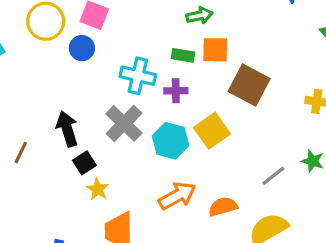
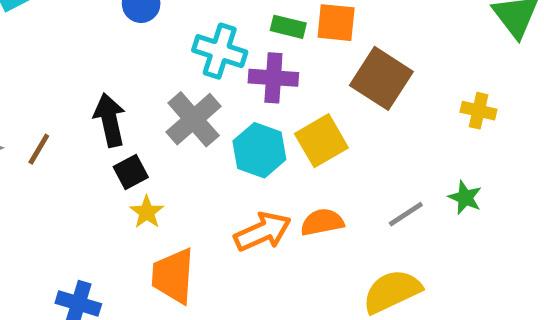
purple cross: (176, 91) -> (273, 78), size x1.4
orange semicircle: (223, 207) -> (322, 222), moved

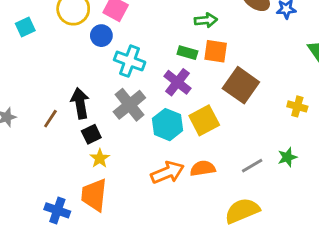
cyan cross: (220, 51) -> (130, 61), moved
purple cross: (273, 78) -> (177, 82), turned 32
brown line: (39, 149) -> (50, 119), moved
green star: (465, 197) -> (287, 157), turned 30
orange trapezoid: (173, 276) -> (94, 195), moved

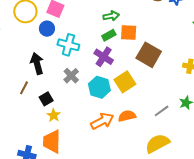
green arrow: (206, 20) -> (111, 16), moved
green rectangle: (187, 53) -> (109, 35), turned -40
black arrow: (80, 103) -> (37, 64), moved
gray cross: (129, 105) -> (71, 76), size x0.7
brown line: (50, 119) -> (24, 88), moved

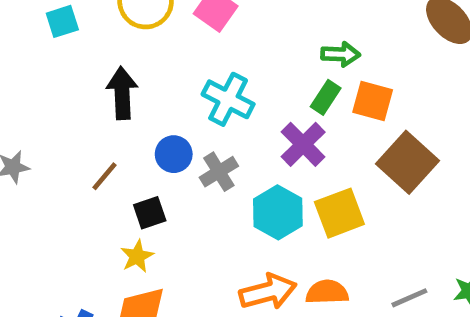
blue circle: (47, 29) -> (174, 154), moved
green rectangle: (109, 35) -> (326, 97), turned -40
black arrow: (37, 64) -> (122, 93), moved
yellow star: (54, 115) -> (137, 256), moved

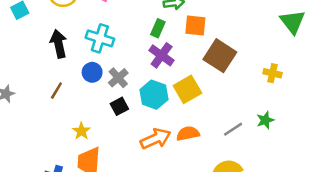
green rectangle: (326, 97) -> (158, 28), moved
cyan cross: (228, 99) -> (100, 38), moved
black square: (150, 213) -> (119, 106), moved

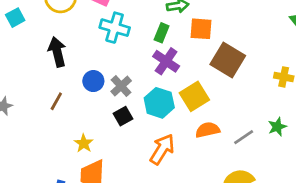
cyan cross: (100, 38) -> (115, 28), moved
orange semicircle: (188, 134) -> (208, 130), moved
orange arrow: (156, 139) -> (162, 149), turned -32

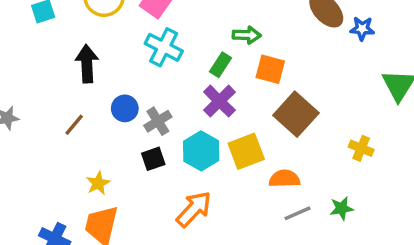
orange semicircle: (208, 130) -> (284, 179), moved

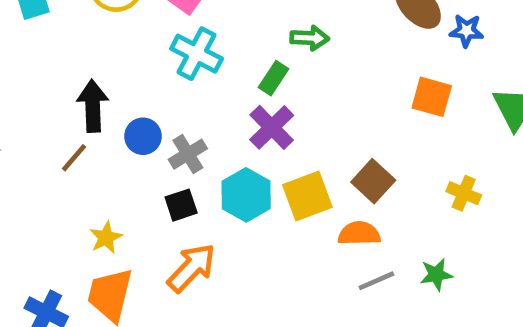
black arrow: (87, 64) -> (93, 106), moved
orange square: (270, 69) -> (432, 97), moved
brown square: (296, 114) -> (373, 181), moved, size x0.7
orange arrow: (194, 209) -> (192, 268), moved

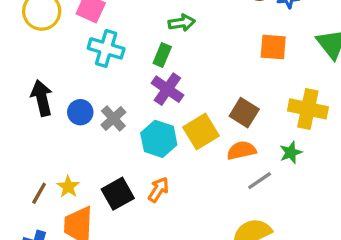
brown line: (74, 158) -> (39, 193), moved
yellow cross: (464, 193) -> (308, 109), size x1.6
black square: (181, 205) -> (118, 194), moved, size x1.4
orange arrow: (192, 268) -> (158, 190), moved, size x0.7
green star: (436, 275) -> (291, 153), moved

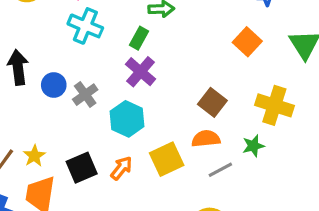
orange square: (273, 47) -> (247, 42), turned 32
yellow square: (201, 131) -> (167, 159), moved

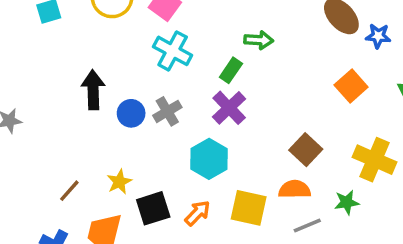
gray cross: (85, 95) -> (167, 111), moved
yellow star: (34, 156) -> (119, 182), moved
yellow square: (167, 159) -> (249, 208), turned 32

